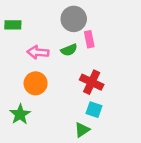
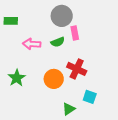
orange circle: (36, 83) -> (54, 79), moved
cyan square: (94, 110) -> (90, 97), moved
green star: (20, 114) -> (17, 78), moved

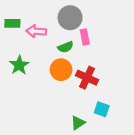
pink arrow: (32, 44) -> (36, 31), moved
green star: (17, 78) -> (19, 65), moved
orange circle: (54, 79) -> (61, 70), moved

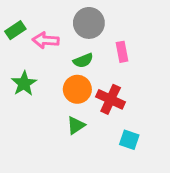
green rectangle: (12, 23) -> (15, 30), turned -35
pink rectangle: (85, 37) -> (122, 52), moved
green triangle: (78, 123) -> (76, 125), moved

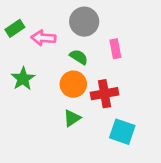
green semicircle: (83, 60) -> (79, 57), turned -126
red cross: (111, 99) -> (105, 94), turned -35
cyan square: (129, 140) -> (122, 132), size x1.4

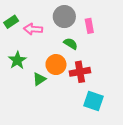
pink rectangle: (115, 49) -> (89, 26), moved
green semicircle: (79, 57) -> (71, 44), moved
green triangle: (72, 118) -> (39, 79), moved

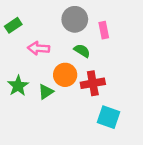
pink arrow: (33, 29) -> (39, 48), moved
green star: (17, 60) -> (18, 86), moved

